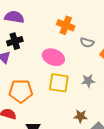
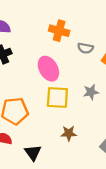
pink ellipse: (53, 57) -> (48, 69), turned 45
brown star: (81, 116) -> (69, 133), moved

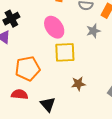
gray star: (91, 92) -> (93, 31), moved

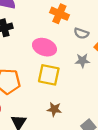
pink ellipse: (54, 27) -> (44, 47), turned -50

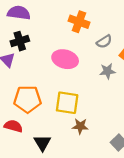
gray semicircle: (81, 33) -> (104, 42), turned -48
yellow square: (49, 75) -> (67, 103), moved

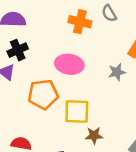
gray semicircle: (104, 42) -> (109, 13), moved, turned 98
orange pentagon: (28, 99) -> (43, 94), moved

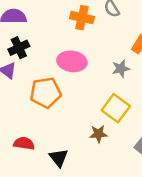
yellow square: (77, 112) -> (116, 108), moved, turned 36

